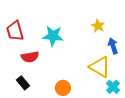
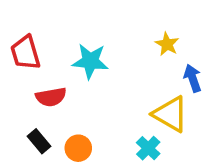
cyan cross: (113, 87) -> (148, 148), moved
orange circle: (63, 88) -> (78, 148), moved

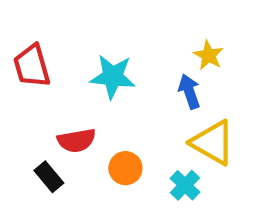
blue arrow: (193, 78) -> (189, 92), moved
red semicircle: (51, 97) -> (76, 140), moved
orange circle: (78, 148) -> (125, 168), moved

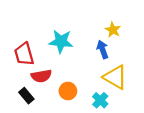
red trapezoid: (32, 66) -> (24, 54), moved

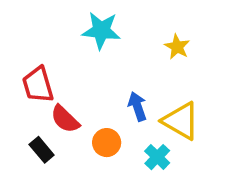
cyan star: (61, 41) -> (101, 30), moved
blue arrow: (103, 49) -> (137, 106), moved
red semicircle: (41, 76) -> (65, 119), turned 54

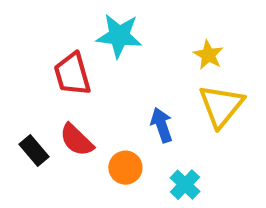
red trapezoid: (38, 85) -> (72, 74), moved
yellow triangle: (181, 121) -> (221, 106), moved, turned 39
black rectangle: (42, 150) -> (34, 151), moved

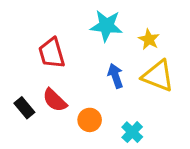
cyan star: (119, 36) -> (106, 26), moved
yellow triangle: (221, 106) -> (158, 76), turned -48
blue arrow: (162, 125) -> (115, 76), moved

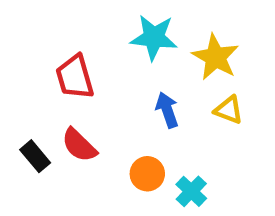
yellow star: (149, 39) -> (215, 57), size x1.5
yellow triangle: (158, 76) -> (229, 110), size x0.6
orange circle: (90, 120) -> (147, 174), moved

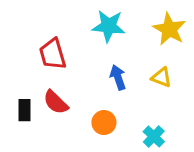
yellow star: (215, 57) -> (169, 29), moved
black rectangle: (35, 156) -> (25, 110), turned 40
cyan cross: (191, 191) -> (154, 137), moved

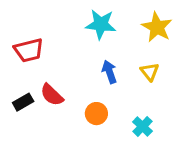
red trapezoid: (53, 54) -> (29, 50), moved, turned -88
yellow triangle: (162, 77) -> (150, 72), turned 30
black rectangle: (25, 110) -> (23, 102), turned 60

